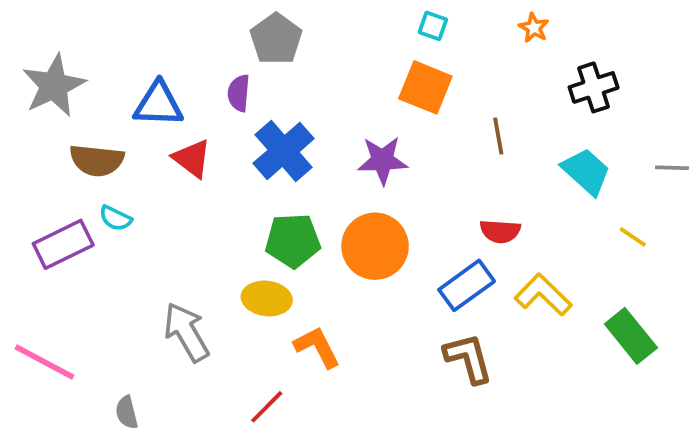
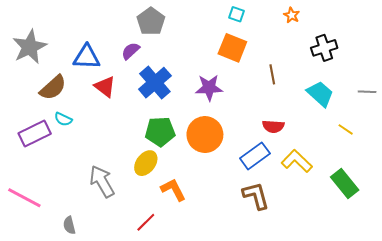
purple semicircle: (239, 93) -> (131, 51), turned 42
brown semicircle: (97, 160) -> (53, 88), turned -48
yellow ellipse: (267, 298) -> (146, 163), turned -60

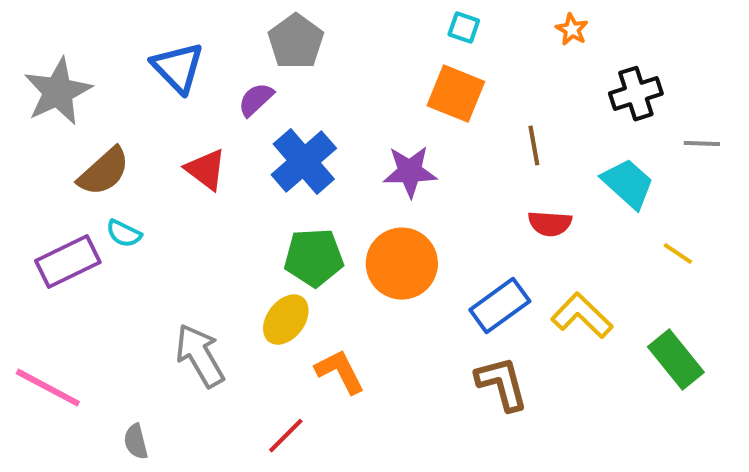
blue triangle: (87, 57) -> (178, 68), moved, turned 44
gray line: (367, 92) -> (702, 144), moved
red semicircle: (273, 126) -> (550, 224), moved

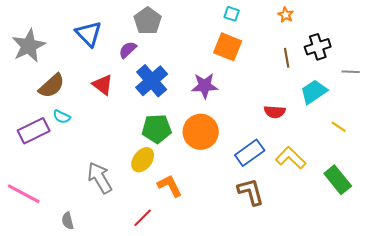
brown line: (534, 146) -> (287, 58), moved
cyan trapezoid: (628, 184) -> (314, 92), turned -76

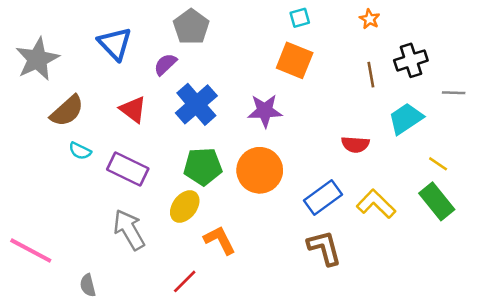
cyan square: (232, 14) -> (300, 18), turned -35
purple rectangle: (34, 131) -> (128, 169), moved, turned 52
green rectangle: (338, 180) -> (437, 201), moved

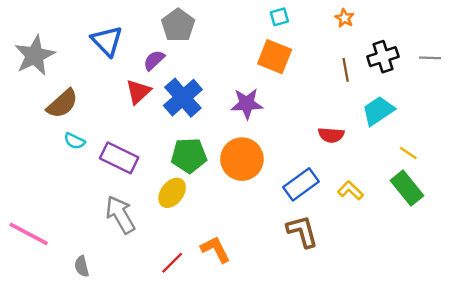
gray line: (454, 93) -> (430, 58), moved
red triangle: (133, 110) -> (138, 92), moved, turned 40
yellow L-shape: (376, 204) -> (350, 190), size x0.7
orange L-shape: (220, 240) -> (215, 249), moved

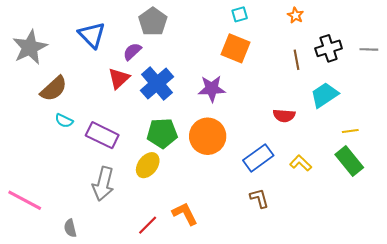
yellow line: (408, 153) -> (350, 131), turned -42
gray arrow: (120, 215) -> (103, 184), turned -136
brown L-shape: (302, 231) -> (259, 198), size x0.7

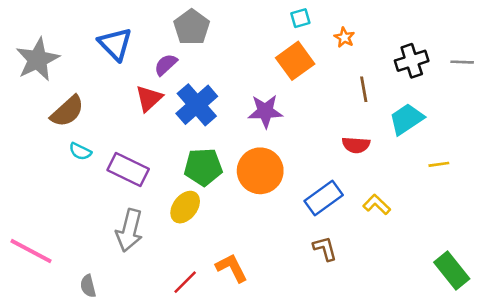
orange star: (295, 15) -> (344, 37), moved
orange square: (236, 48) -> (295, 61), turned 32
brown line: (296, 60) -> (364, 89), moved
green rectangle: (349, 161) -> (452, 270), moved

